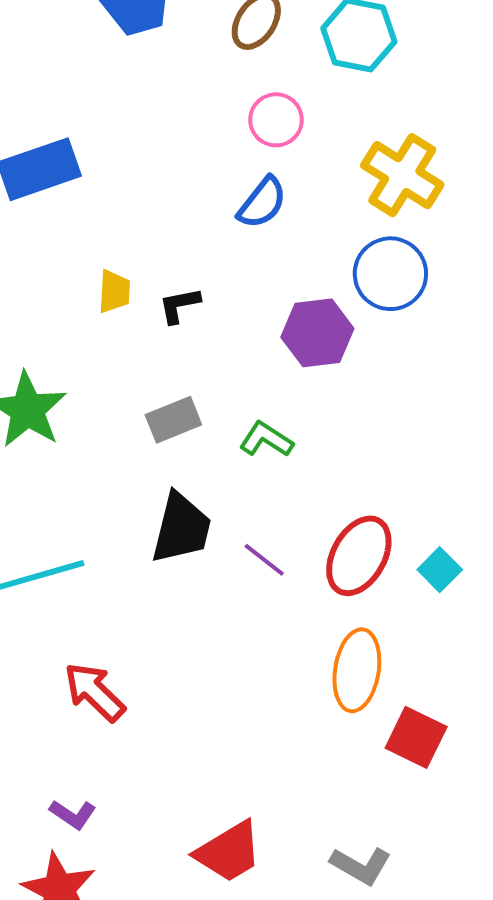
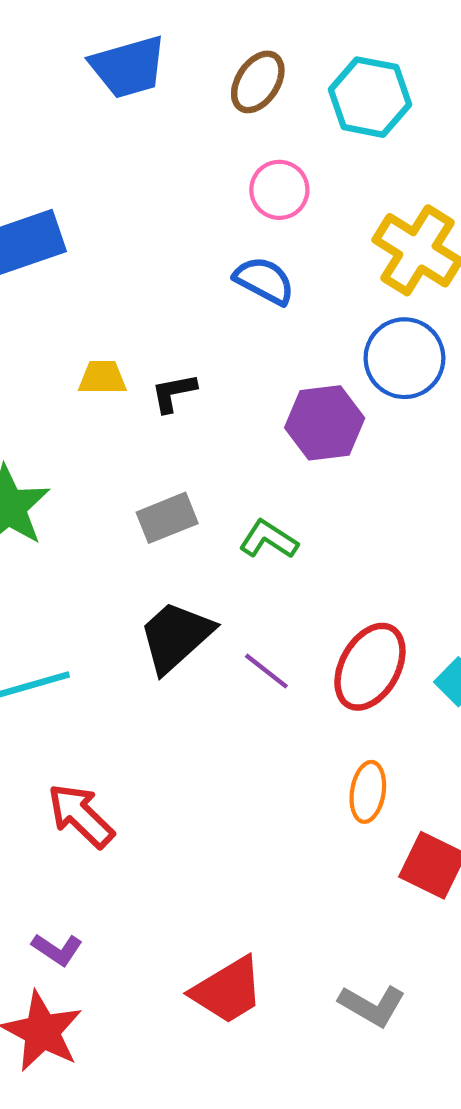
blue semicircle: (262, 203) -> (264, 280), turned -100
yellow trapezoid: (114, 291) -> (102, 378), turned -93
black trapezoid: (181, 528) -> (176, 637), turned -146
orange ellipse: (357, 670) -> (368, 792), size x0.7

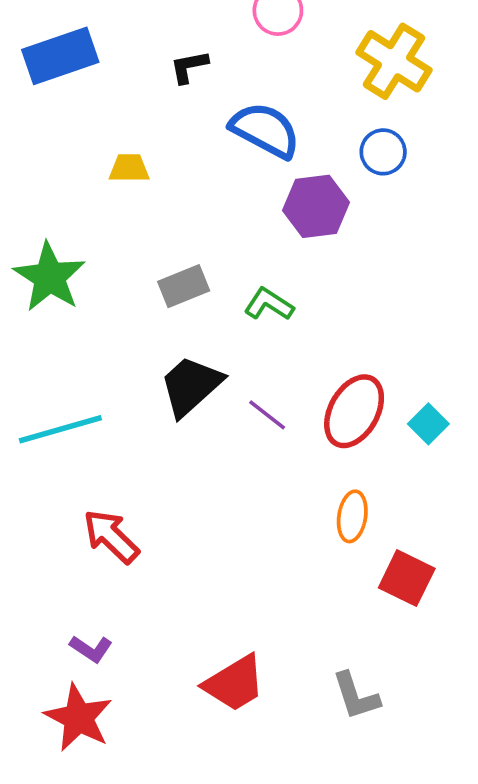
blue semicircle: (264, 280) -> (265, 130), moved, size x1.4
blue circle: (404, 358) -> (383, 152), size x0.7
black L-shape: (174, 393) -> (189, 67), moved
gray L-shape: (372, 1005) -> (356, 696), turned 42

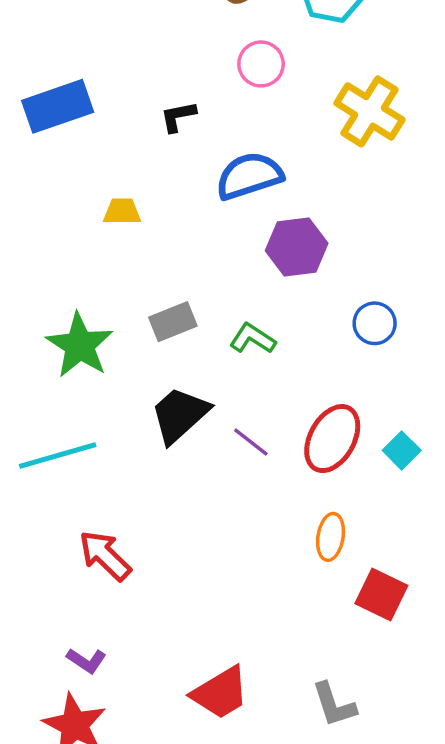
blue semicircle: (265, 130) -> (249, 176), turned -46
blue circle: (383, 152) -> (375, 323), moved
green star: (49, 277) -> (80, 345), moved

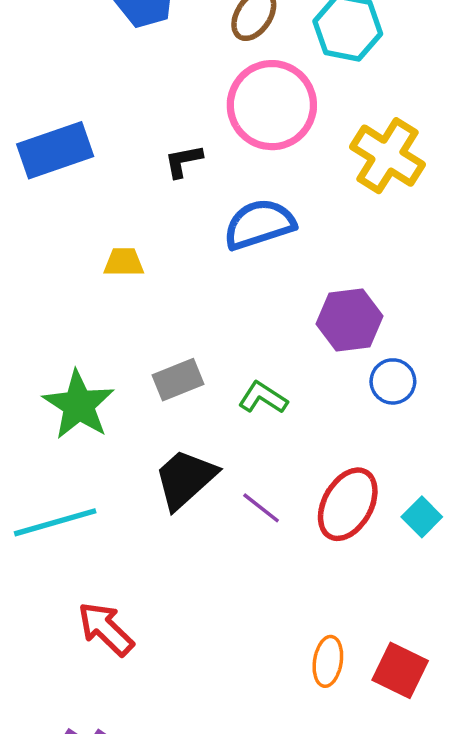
pink circle: (261, 64) -> (272, 105), size x1.8
purple hexagon: (297, 247) -> (350, 320), moved
orange ellipse: (331, 537) -> (328, 661), moved

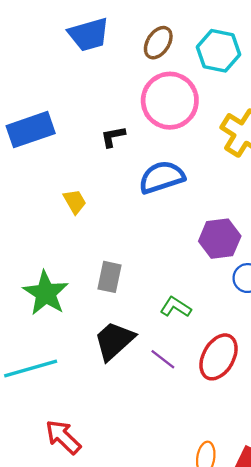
yellow trapezoid: (124, 262) -> (75, 202), turned 60
gray rectangle: (178, 380) -> (109, 277), turned -56
green L-shape: (263, 398) -> (176, 307), moved

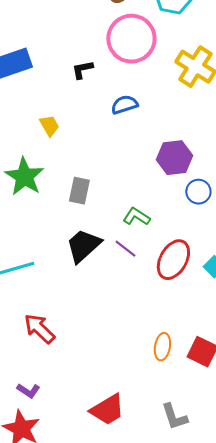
blue semicircle: (162, 177) -> (124, 105), size x0.7
green star: (46, 293) -> (24, 177), moved
purple line: (163, 359) -> (125, 249), moved

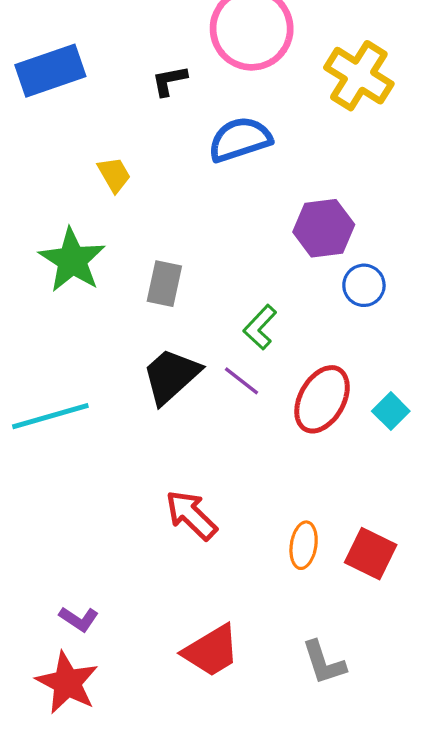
blue semicircle: (124, 105) -> (240, 139), size x1.4
green L-shape: (136, 217) -> (260, 327), turned -80
red arrow: (39, 329) -> (191, 515), moved

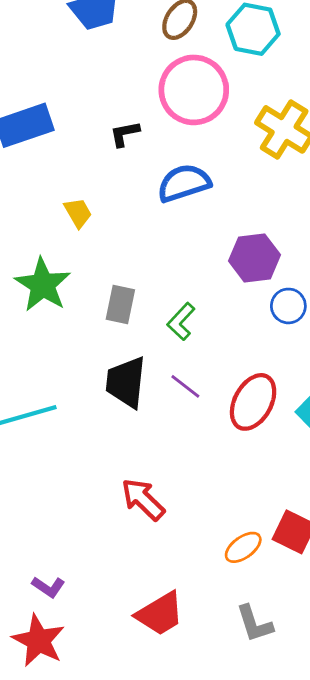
green L-shape: (260, 327) -> (181, 321), moved
black trapezoid: (171, 376) -> (126, 382), turned -42
orange ellipse: (304, 545) -> (243, 547), moved, turned 45

